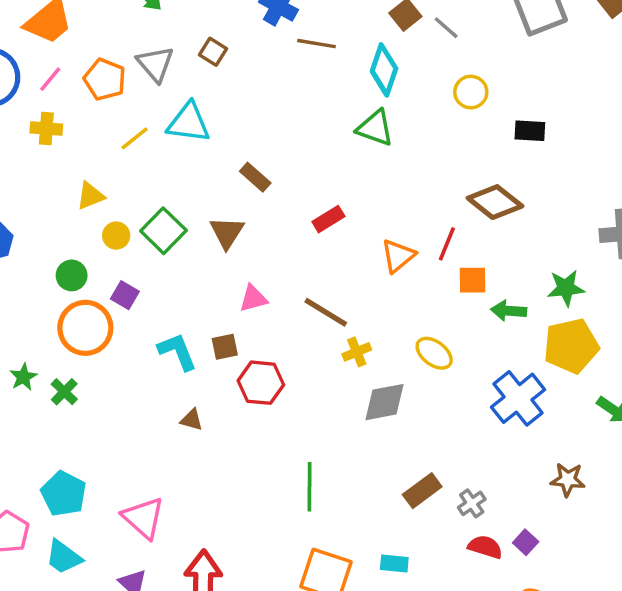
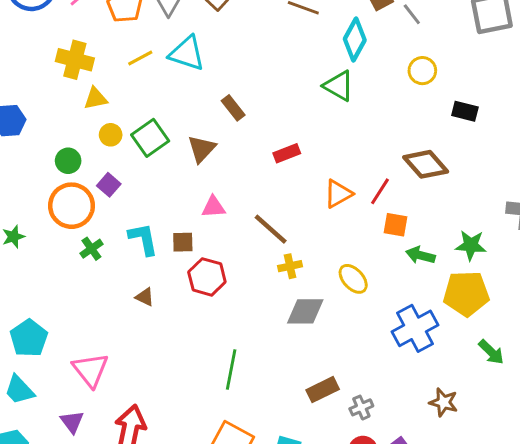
yellow cross: (46, 128) -> (75, 60), moved, size x1.4
green cross: (64, 392) -> (91, 249), moved

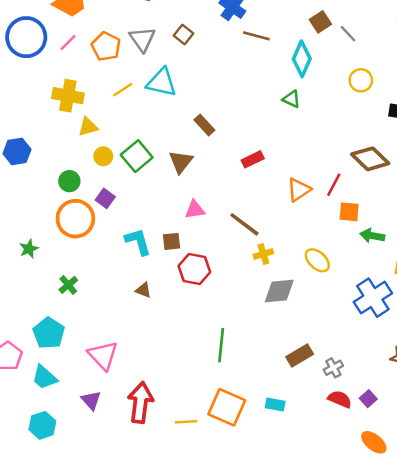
green triangle: (339, 86) -> (292, 99), size x0.7
green cross: (91, 249) -> (68, 285), moved

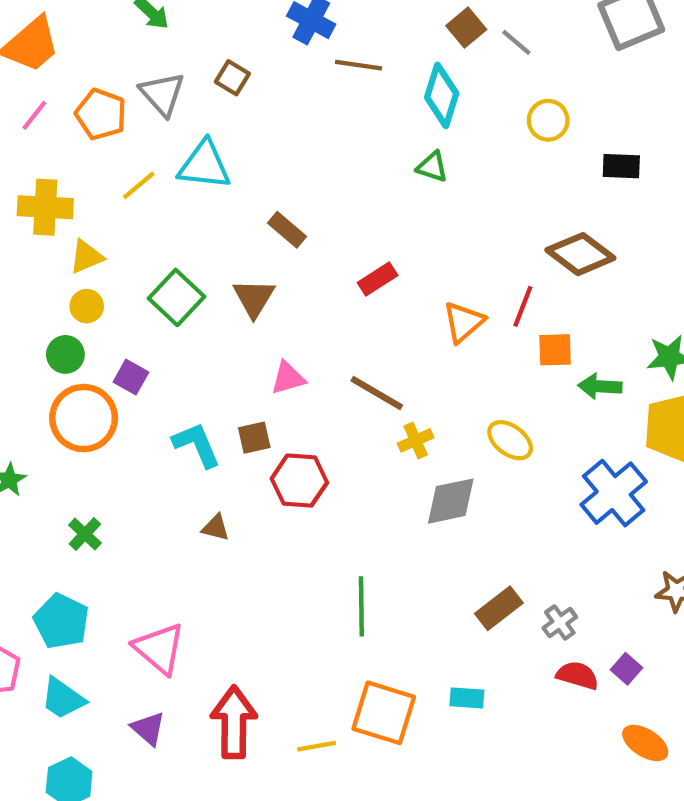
yellow circle: (103, 156) -> (87, 306), moved

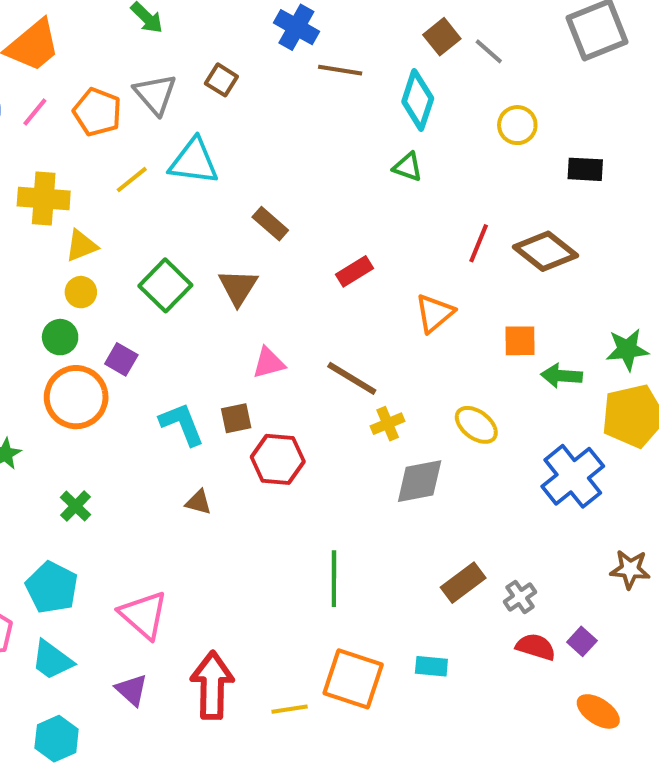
red line: (523, 306) -> (479, 243), moved

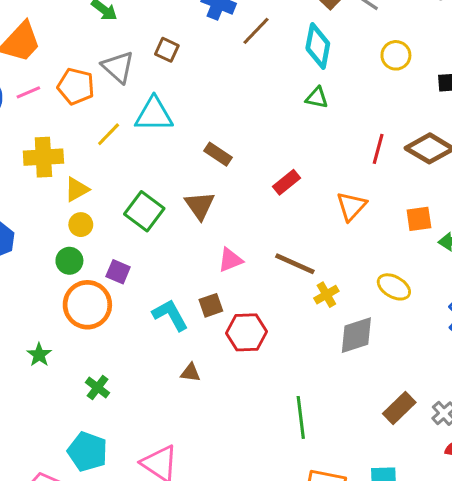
brown line: (340, 70) -> (256, 31), turned -48
pink line: (35, 112) -> (28, 92), turned 35

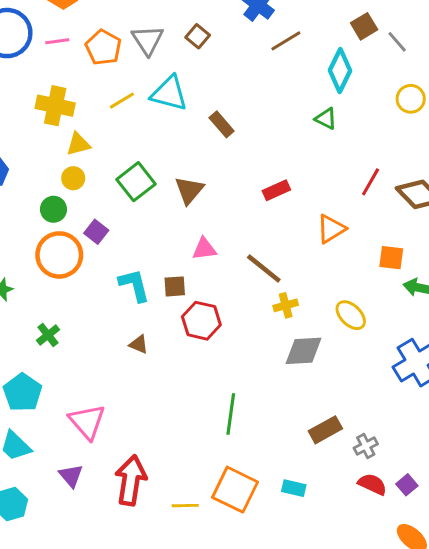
brown rectangle: (218, 154) -> (222, 124), moved

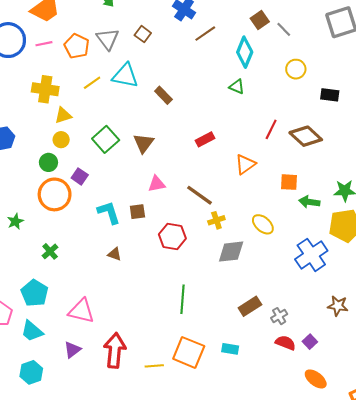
red hexagon: (201, 321) -> (172, 236), moved
pink triangle: (87, 422) -> (81, 311), turned -32
purple triangle: (71, 476) -> (72, 350), turned 36

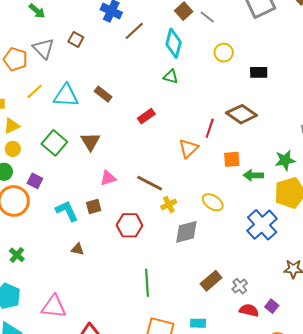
cyan triangle: (125, 76) -> (66, 96), moved
red line: (271, 129) -> (210, 128), moved
red rectangle: (205, 139) -> (146, 116), moved

